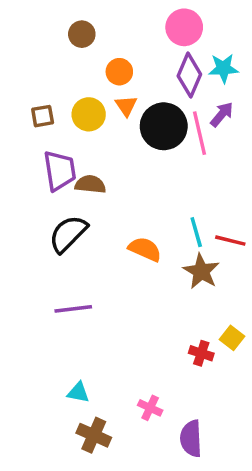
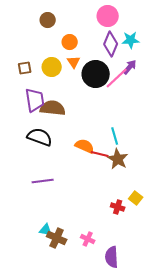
pink line: (200, 133) -> (117, 78), turned 60
brown semicircle: (90, 184) -> (53, 108), size x1.4
black semicircle: (68, 234) -> (40, 137), turned 65
red line: (230, 241) -> (100, 154), moved
brown cross: (94, 435) -> (57, 238), moved

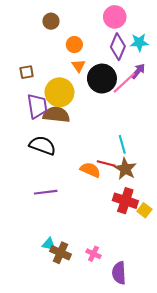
yellow circle: (52, 67) -> (59, 92), moved, size x1.4
orange semicircle: (85, 146) -> (90, 170), moved
red cross: (118, 207) -> (125, 201), moved, size x1.6

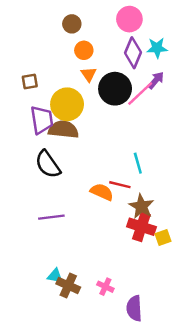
brown circle: (51, 21) -> (72, 24), moved
black semicircle: (42, 145) -> (48, 164), turned -145
brown star: (125, 169) -> (141, 206), moved
yellow square: (144, 210) -> (163, 238), turned 32

